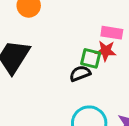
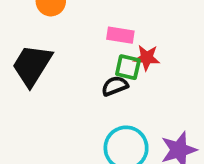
pink rectangle: (112, 33) -> (120, 35), moved

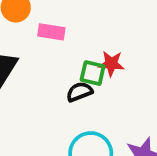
pink rectangle: (120, 35) -> (51, 32), moved

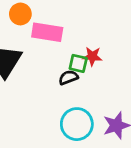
pink rectangle: (51, 32) -> (47, 32), size x1.5

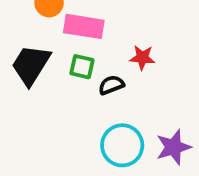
green square: (78, 63) -> (82, 67), moved

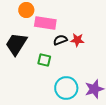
green square: (82, 67) -> (44, 60), moved
black semicircle: (111, 85) -> (60, 40), moved

